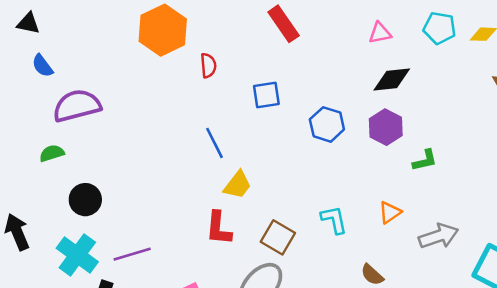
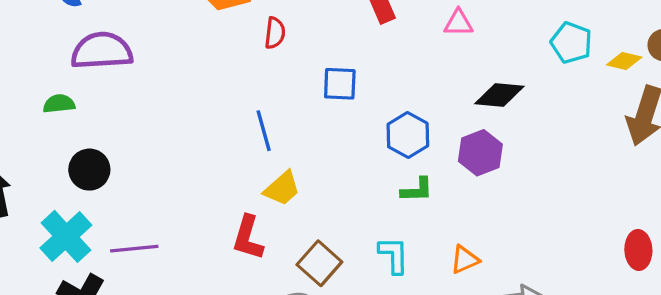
pink triangle: (380, 33) -> (458, 23), moved
green L-shape: (425, 160) -> (417, 190), moved

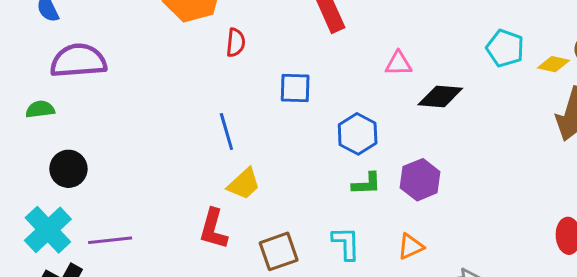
pink triangle: (458, 23) -> (398, 63), moved
purple hexagon: (480, 153) -> (420, 180), moved
brown square: (319, 263) -> (279, 251), turned 30

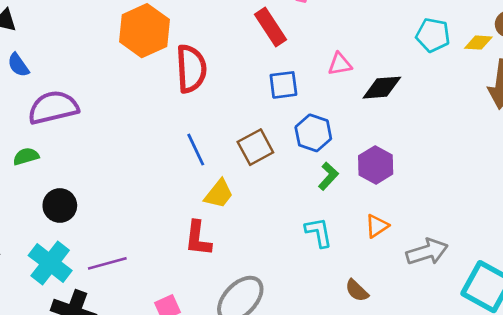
red semicircle: (236, 43) -> (191, 69), size x1.8
blue square: (295, 88) -> (283, 85), moved
green L-shape: (366, 184) -> (328, 176), turned -36
brown square: (279, 251) -> (255, 147), moved

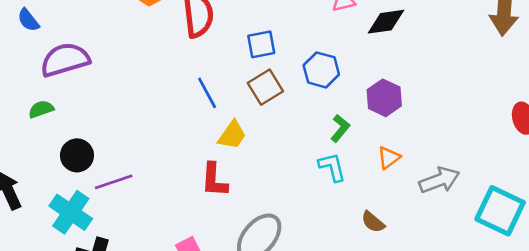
blue square: (283, 85) -> (261, 44), moved
green L-shape: (328, 176) -> (340, 128), moved
purple line: (107, 263) -> (114, 182), moved

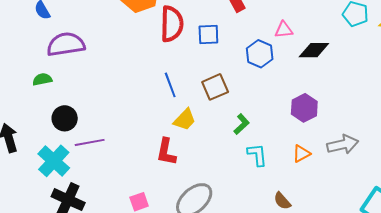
blue square: (261, 44) -> (208, 35), moved
blue hexagon: (321, 70) -> (260, 54), moved
green L-shape: (340, 128) -> (242, 124), moved
gray arrow: (439, 180) -> (343, 145), moved

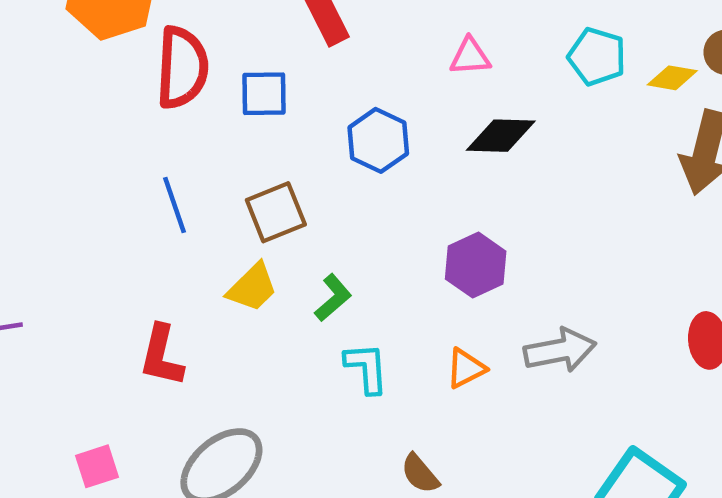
pink triangle: (284, 30) -> (470, 57), moved
yellow trapezoid: (185, 120) -> (252, 287), moved

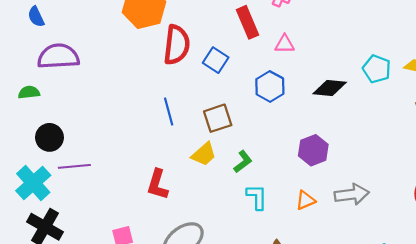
pink triangle: (470, 57) -> (285, 44), moved
cyan pentagon: (597, 57) -> (377, 69), moved
blue square: (264, 94) -> (216, 60), turned 30

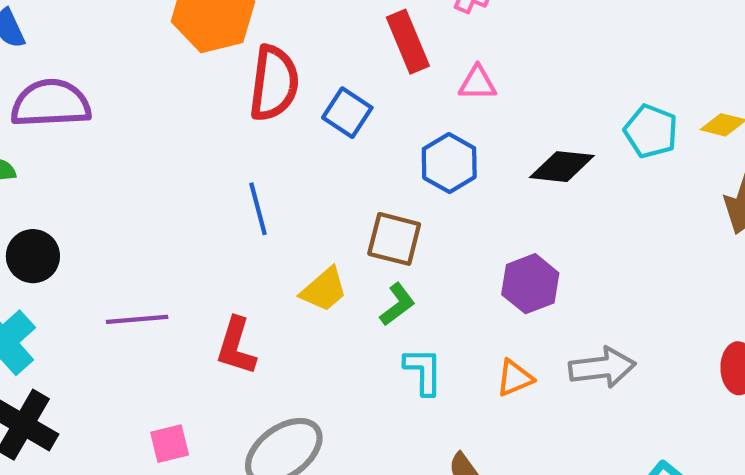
brown square: (218, 118) -> (394, 239), moved, turned 32
purple line: (74, 166) -> (137, 319), moved

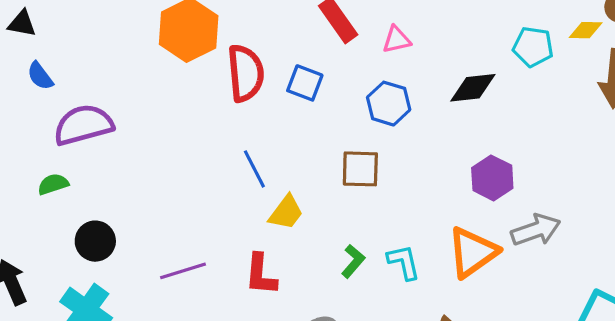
purple hexagon: (530, 284) -> (492, 178), moved
yellow trapezoid: (324, 290) -> (286, 212), moved
green L-shape: (397, 304) -> (353, 261), moved
orange triangle: (515, 378) -> (473, 252), size x1.8

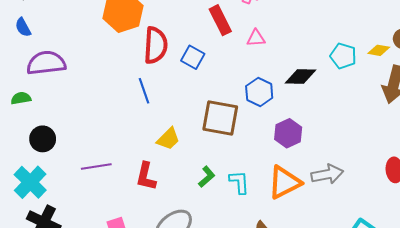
blue hexagon: (389, 104) -> (259, 92), moved
blue line: (254, 169) -> (144, 91), moved
brown square: (360, 169) -> (220, 118), size x1.4
purple hexagon: (492, 178) -> (288, 133), moved

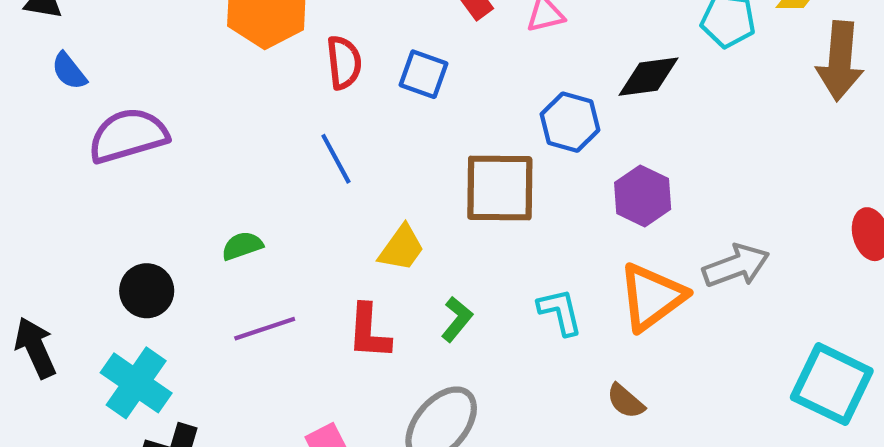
red semicircle: (156, 45) -> (344, 62), size x0.7
green semicircle: (21, 98) -> (242, 246), moved
green L-shape: (207, 177) -> (457, 319), moved

